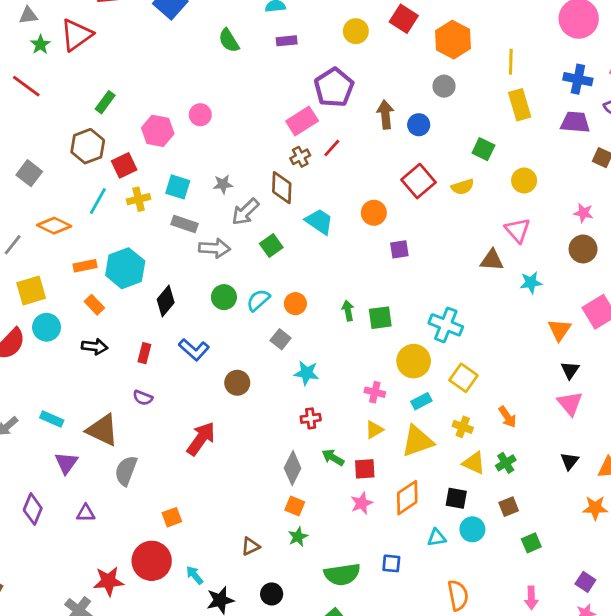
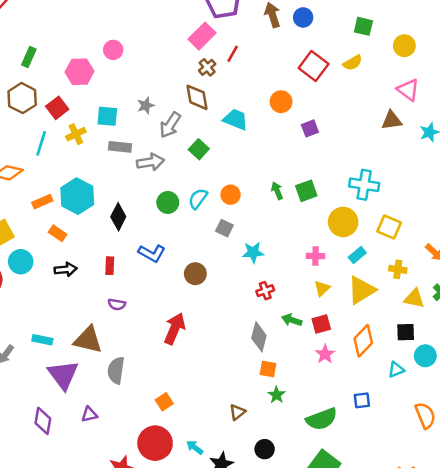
purple triangle: (66, 463) -> (63, 375), size x1.5

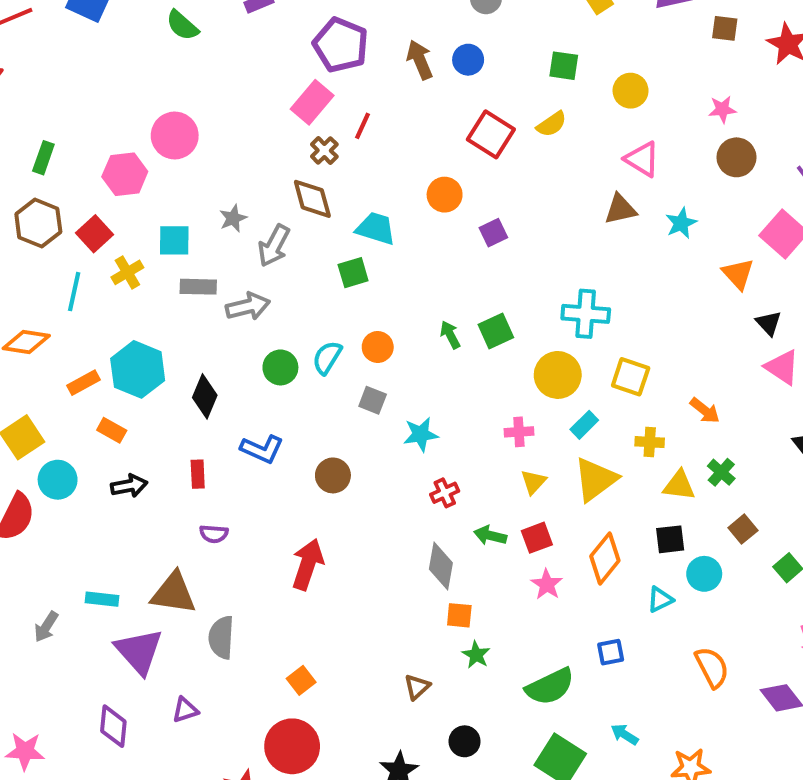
pink circle: (113, 50) -> (175, 135), size x1.5
green square: (199, 149) -> (353, 273), moved, turned 36
cyan arrow: (195, 447) -> (625, 734), moved

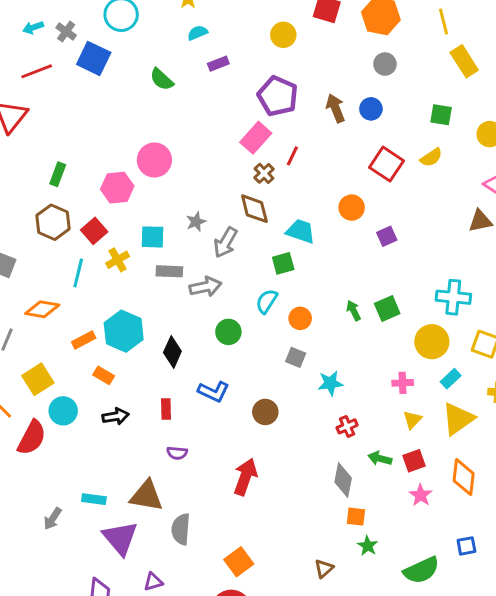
cyan semicircle: (327, 358) -> (267, 301), moved
orange diamond: (605, 558) -> (464, 477), turned -33
orange square: (301, 680) -> (239, 562), size x1.4

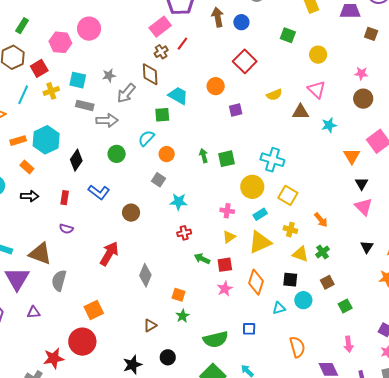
yellow semicircle: (431, 157) -> (274, 95), moved
gray diamond: (343, 480) -> (145, 275), moved

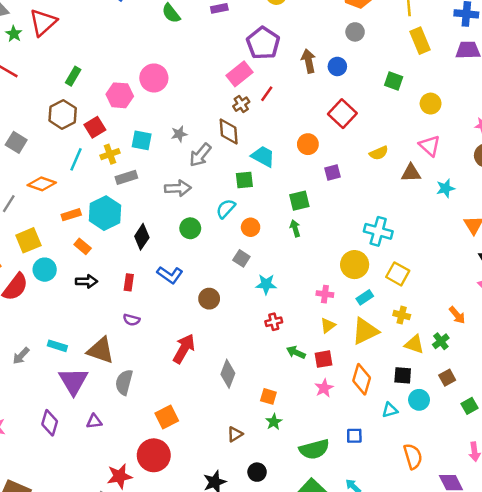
gray rectangle: (85, 105) -> (126, 177), moved, turned -30
green square: (226, 159) -> (299, 201), moved
orange arrow: (321, 220) -> (457, 315), moved

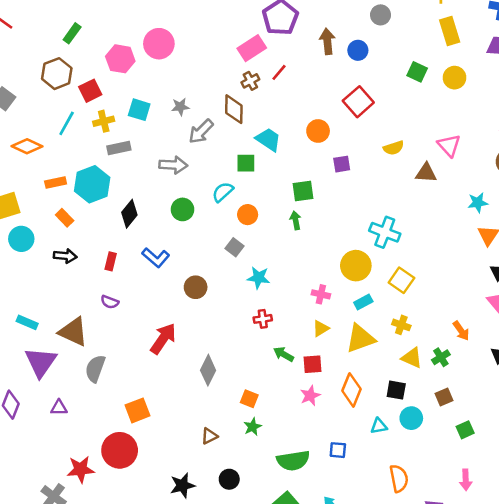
yellow circle: (431, 104) -> (454, 78), moved
cyan star: (446, 188) -> (478, 203), moved

